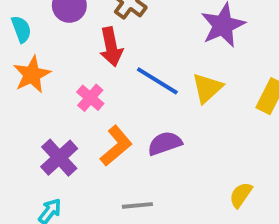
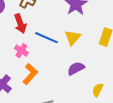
pink cross: (90, 98) -> (21, 51), moved
purple semicircle: (165, 143) -> (76, 68), moved

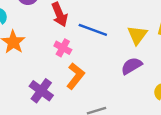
yellow triangle: (73, 38) -> (137, 35), moved

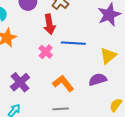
blue line: (93, 30) -> (73, 43), turned -30
orange L-shape: (75, 76) -> (63, 83), moved, turned -90

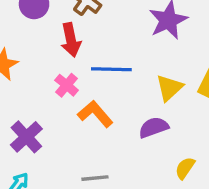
orange L-shape: (63, 83) -> (95, 114), moved

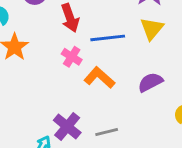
yellow triangle: (169, 88) -> (152, 29), moved
purple cross: (26, 137) -> (67, 126), moved

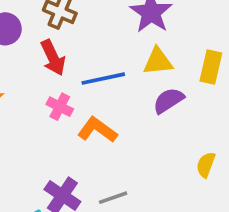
yellow triangle: (152, 29) -> (158, 61), turned 50
purple semicircle: (150, 82) -> (168, 101), moved

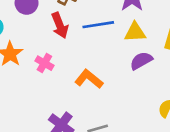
blue line: (103, 79) -> (98, 25), moved
pink cross: (60, 107) -> (44, 63), moved

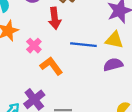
blue line: (98, 25) -> (83, 45), moved
orange L-shape: (89, 79) -> (51, 66), moved

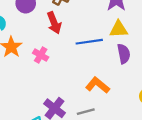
purple semicircle: (113, 65) -> (124, 54), turned 108
orange L-shape: (51, 66) -> (98, 85), moved

